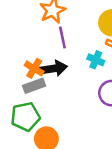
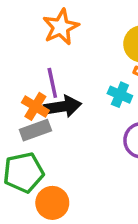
purple line: (62, 38) -> (52, 83), moved

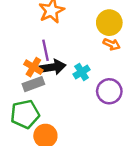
cyan cross: (120, 95) -> (82, 72), moved, turned 35

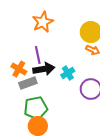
orange cross: (33, 67) -> (19, 69), moved
green pentagon: (25, 114) -> (36, 108), moved

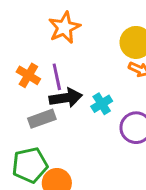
orange cross: (19, 69) -> (28, 75), moved
green pentagon: (36, 108) -> (30, 165), moved

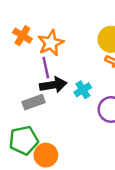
orange star: (64, 28) -> (51, 43), moved
orange cross: (28, 75) -> (22, 36), moved

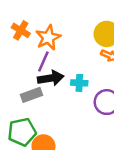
purple line: (46, 68) -> (43, 61), turned 36
cyan cross: (83, 90) -> (79, 83), turned 35

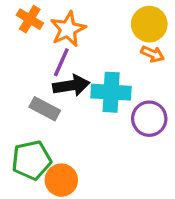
cyan cross: (79, 83) -> (111, 92), size x1.6
gray rectangle: (32, 95) -> (45, 109), turned 48

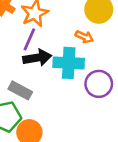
orange arrow: (153, 54) -> (84, 37), moved
gray rectangle: (45, 109) -> (20, 90), moved

